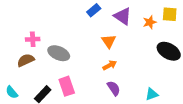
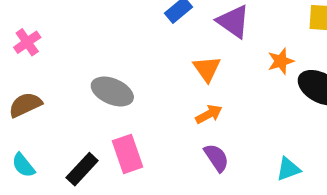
orange star: (150, 22) -> (281, 61), moved
pink cross: (33, 39) -> (27, 42), moved, turned -32
brown semicircle: (26, 60) -> (25, 105), moved

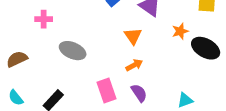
pink cross: (27, 42) -> (44, 19), moved, turned 35
pink rectangle: (127, 154) -> (106, 90), moved

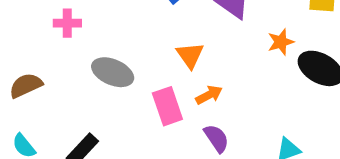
orange triangle: (133, 36) -> (190, 55), moved
pink rectangle: (106, 90) -> (167, 106), moved

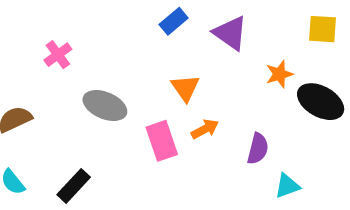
pink cross: (67, 23) -> (58, 55), turned -36
purple semicircle: (217, 138) -> (258, 149), moved, turned 48

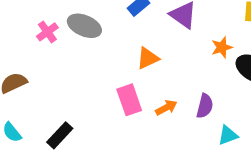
orange triangle: (185, 88) -> (148, 58), turned 40
gray ellipse: (105, 106) -> (84, 26), moved
orange arrow: (205, 129) -> (166, 108), moved

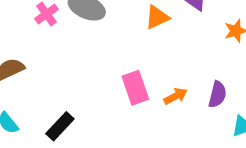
orange triangle: (148, 58) -> (157, 17), moved

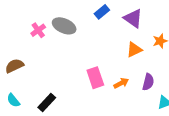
orange triangle: (157, 17) -> (134, 50), moved

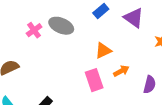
orange triangle: (134, 50) -> (103, 51), moved
orange arrow: (121, 83) -> (121, 71), moved

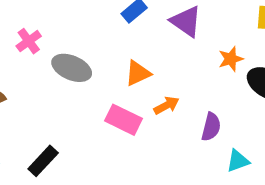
gray ellipse: (61, 26) -> (72, 68), moved
pink rectangle: (94, 80) -> (123, 120), turned -45

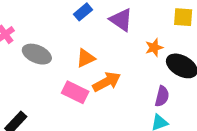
orange arrow: (166, 105) -> (107, 82), size x1.5
purple semicircle: (211, 127) -> (162, 96), moved

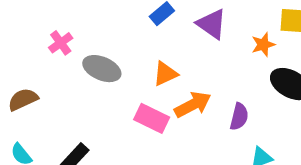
orange star: (154, 48) -> (263, 45), moved
purple semicircle: (162, 96) -> (239, 117), moved

